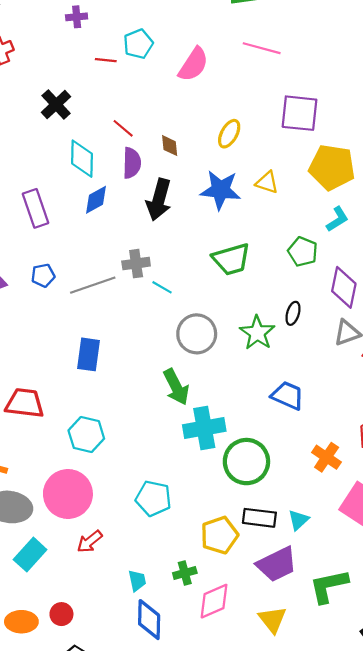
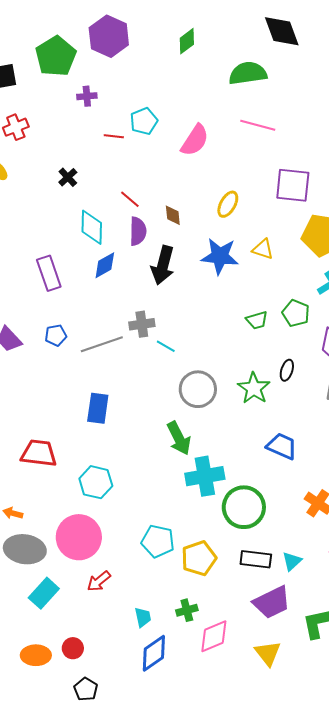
black cross: (56, 104) -> (68, 177), size x0.7
green trapezoid: (231, 259) -> (257, 320), moved, size x0.6
yellow pentagon: (219, 535) -> (199, 558), moved
blue diamond: (149, 620) -> (154, 653), turned 54

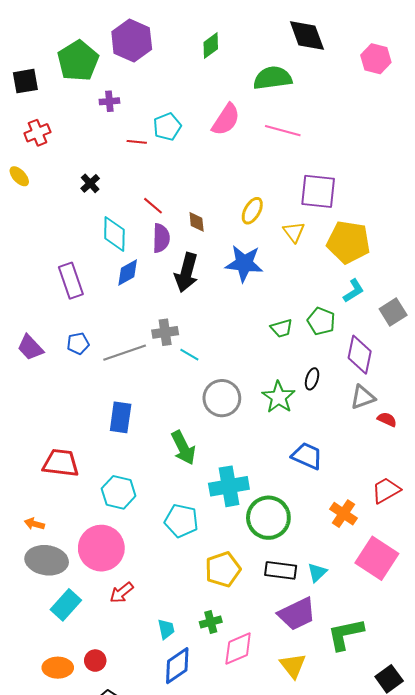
pink semicircle: (195, 140) -> (226, 120), moved
yellow triangle: (263, 249) -> (294, 232), moved, turned 35
green arrow: (179, 438) -> (183, 448), moved
cyan pentagon: (158, 541) -> (181, 521), moved

